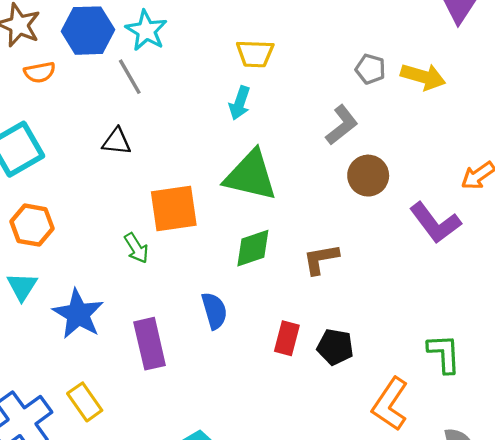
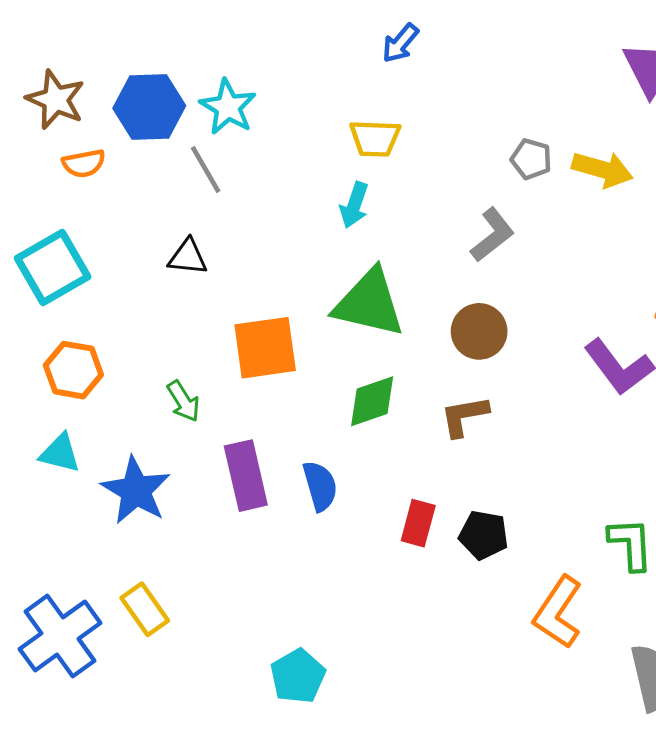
brown circle: (368, 176) -> (479, 331), moved
green arrow: (136, 248) -> (183, 401), moved
cyan triangle: (22, 287) -> (60, 453), turned -48
purple rectangle: (150, 344) -> (246, 476), moved

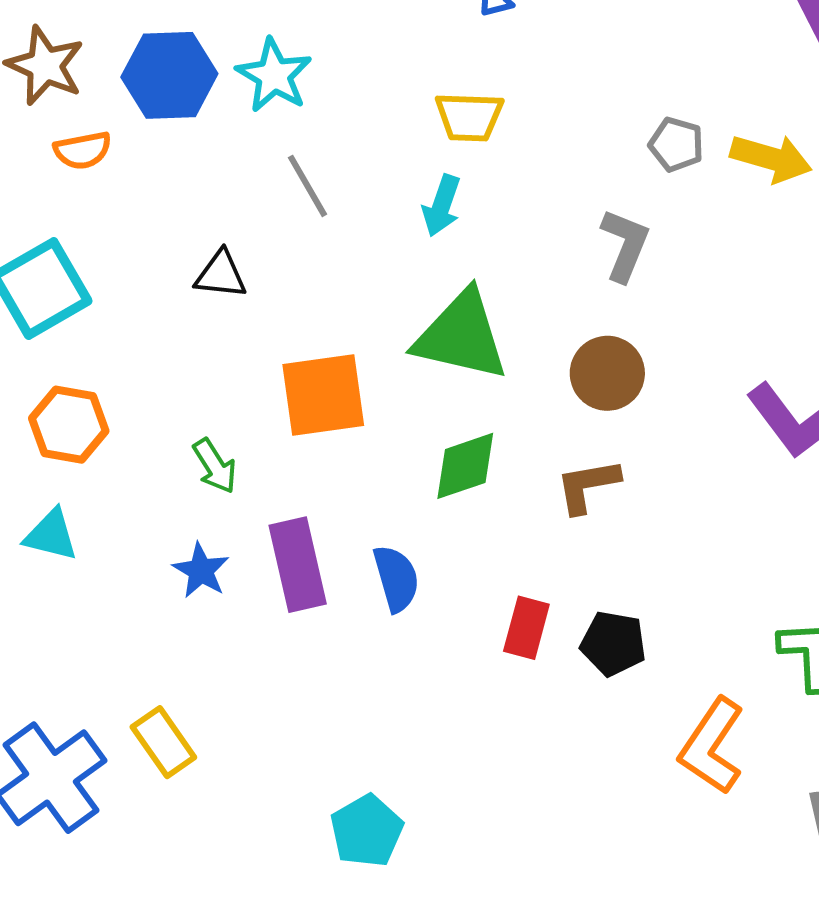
gray line: (206, 169) -> (307, 186), moved
gray L-shape: (492, 235) -> (625, 245), turned -30
blue star: (136, 490) -> (201, 571), moved, size x0.6

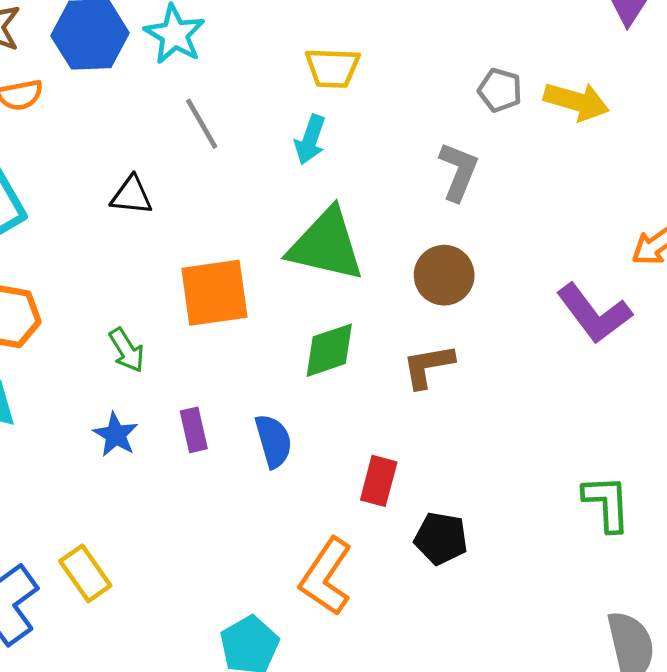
purple rectangle: (298, 565) -> (194, 430), size x0.6
black pentagon: (613, 644) -> (441, 538), moved
orange L-shape: (712, 746) -> (326, 577), moved

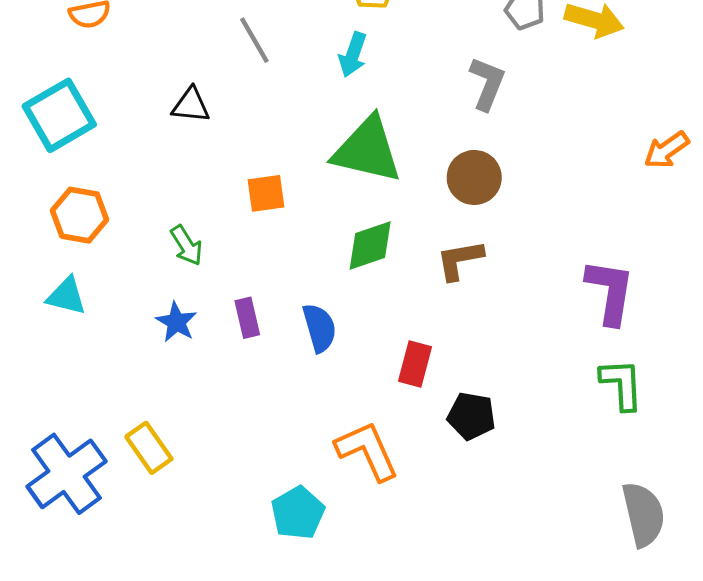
orange square: (214, 293) -> (266, 193), size x0.6
purple L-shape: (594, 313) -> (610, 292), moved, turned -134
orange L-shape: (326, 577) -> (367, 451), turned 122

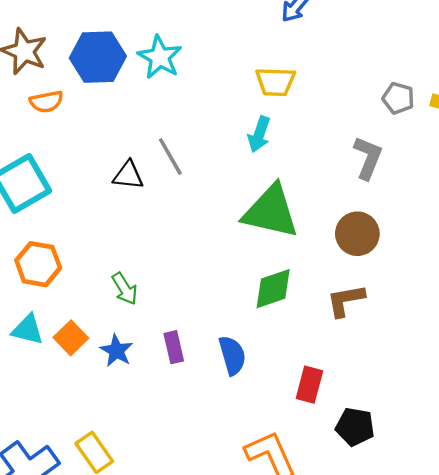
gray line: (254, 40) -> (170, 157), moved
orange square: (266, 193) -> (71, 338), moved, turned -36

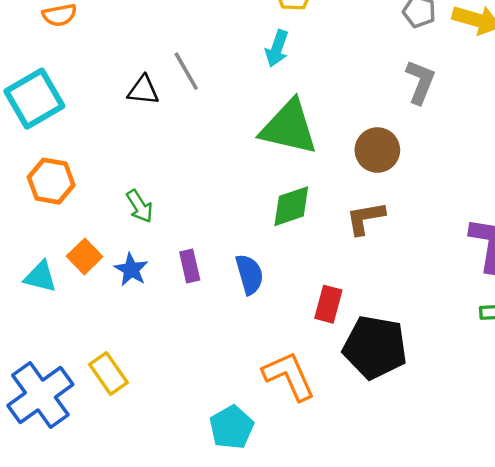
gray L-shape: (368, 158) -> (420, 82), moved
cyan triangle: (28, 330) -> (40, 277), moved
black pentagon: (355, 427) -> (375, 347), size x1.6

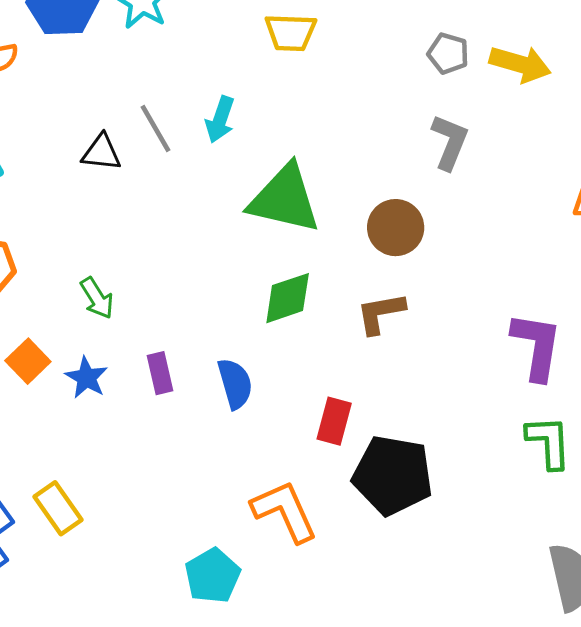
cyan arrow: (277, 48) -> (220, 120), moved

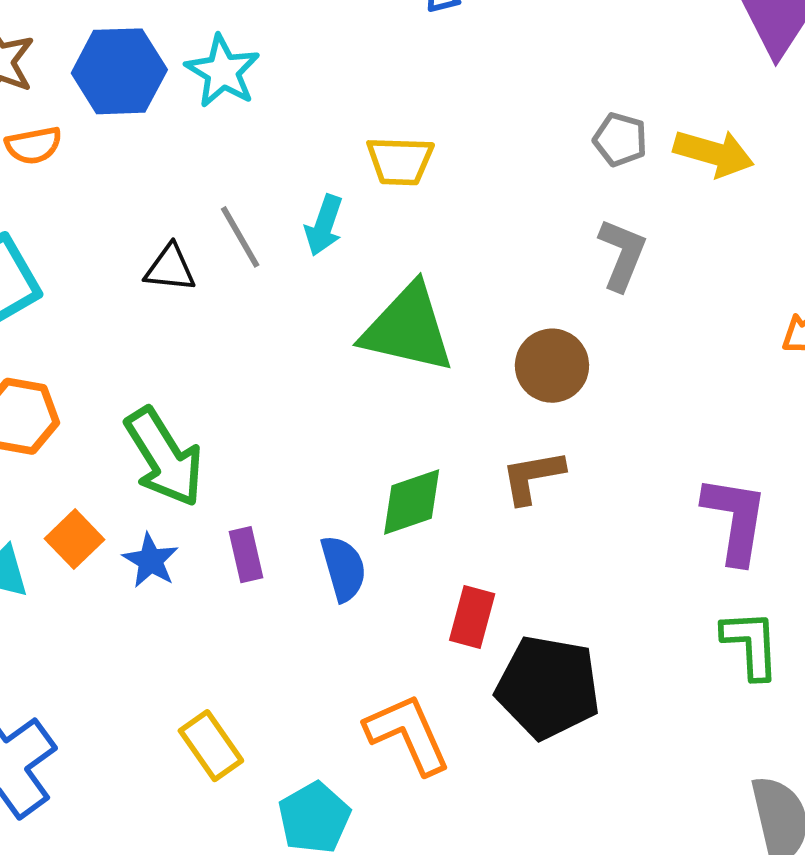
yellow trapezoid: (291, 32) -> (400, 161), moved
green arrow: (97, 298) -> (164, 457), size x1.8
green diamond: (288, 298) -> (412, 502), moved
yellow rectangle: (58, 508) -> (211, 746), moved

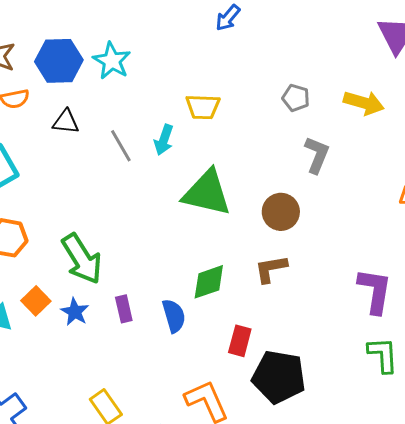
gray pentagon: (620, 140) -> (296, 98), moved
black triangle: (170, 268) -> (66, 122), moved

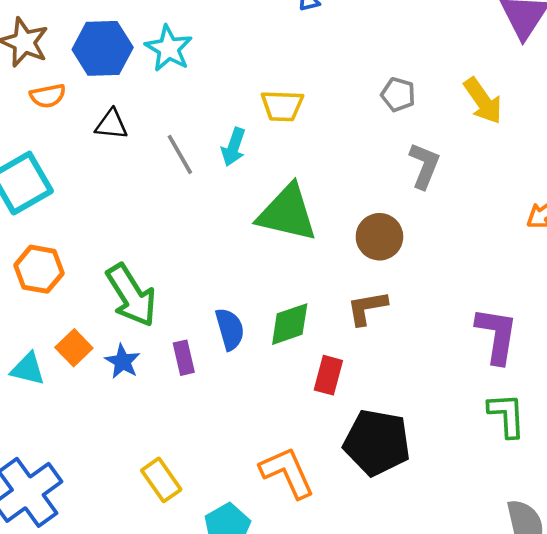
yellow arrow: (364, 103) -> (483, 101), turned 39
blue semicircle: (174, 316) -> (230, 329), moved
red rectangle: (240, 341) -> (328, 375), moved

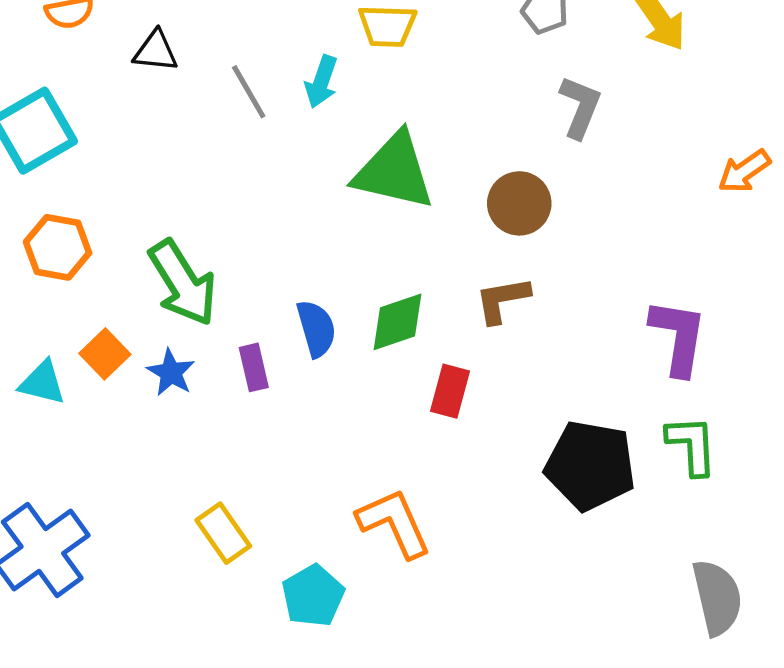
black pentagon: (377, 443) -> (590, 466), moved

